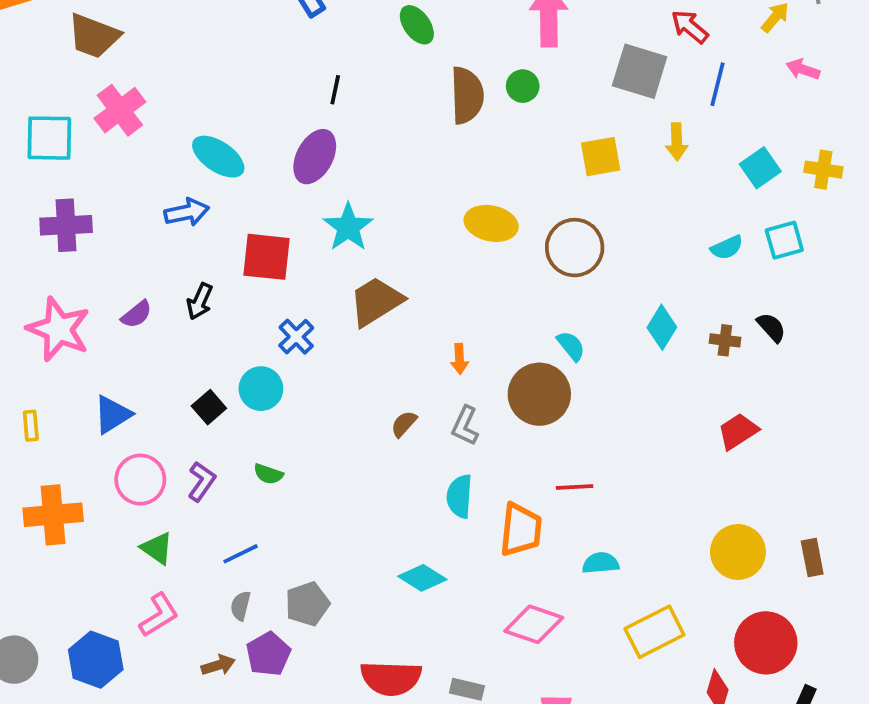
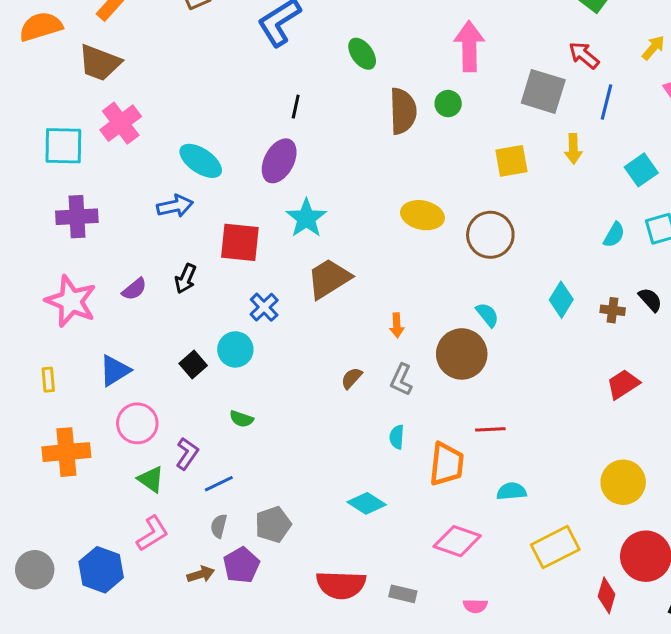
cyan semicircle: (727, 248) -> (614, 235), turned -36
purple L-shape: (202, 481) -> (187, 454), moved
cyan semicircle: (460, 496) -> (397, 437), size x0.7

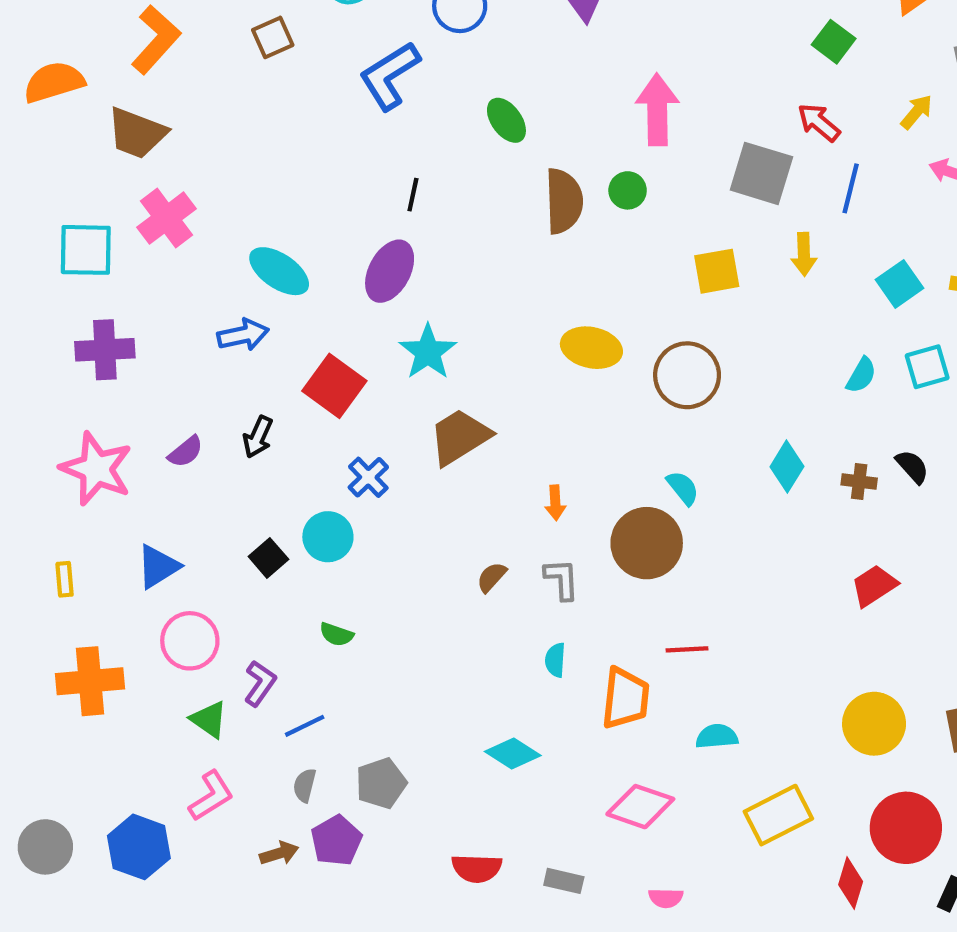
red square: (240, 242) -> (334, 386), turned 30
gray L-shape: (401, 380) -> (562, 579), turned 152
red semicircle: (341, 585) -> (477, 868), size x0.7

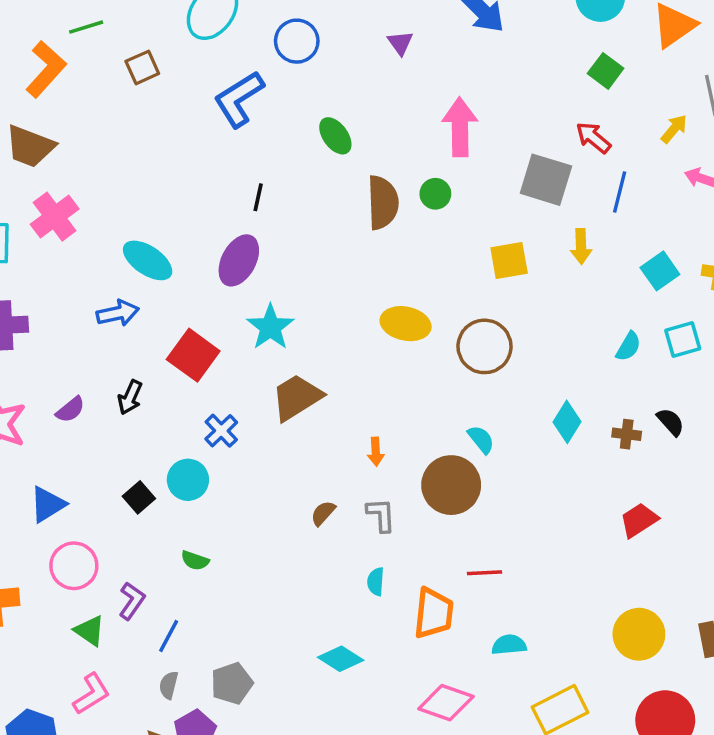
blue line: (305, 726) -> (169, 636), turned -36

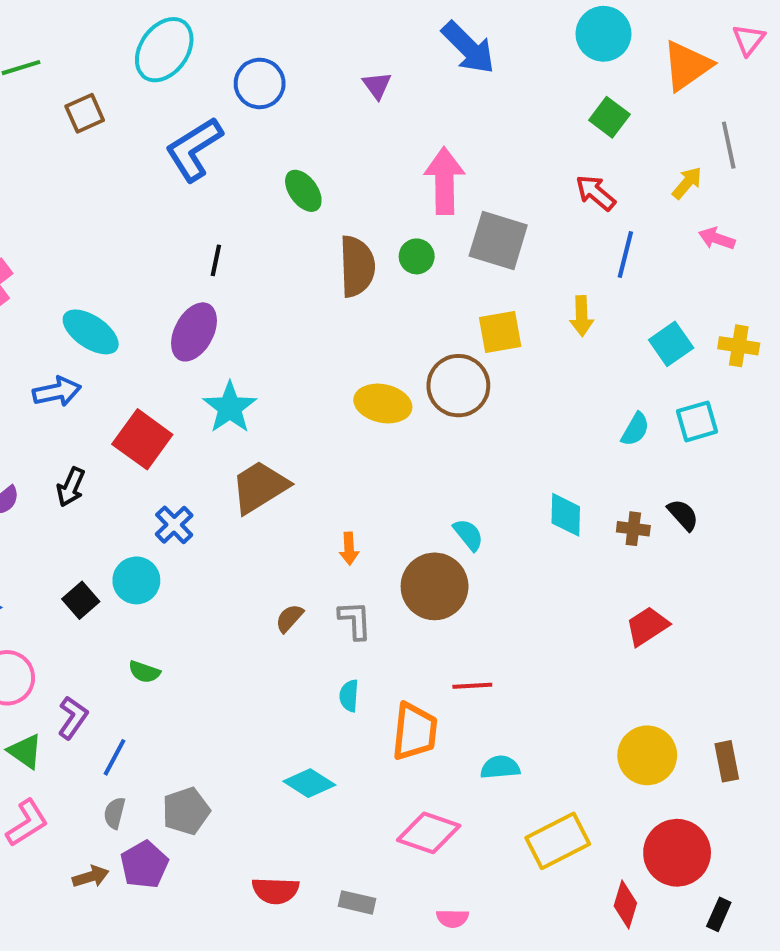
gray square: (546, 180) -> (498, 241), moved
brown circle: (485, 346) -> (458, 386), moved
cyan diamond: (567, 422) -> (566, 515), turned -30

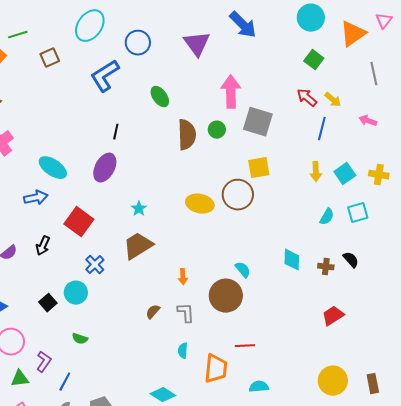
purple triangle: (377, 85) -> (197, 44), size x1.8
yellow arrow: (687, 183) -> (333, 100), moved, turned 90
yellow arrow: (582, 316) -> (316, 172), moved
cyan star: (230, 407) -> (139, 209), moved, size x0.6
green triangle: (25, 751) -> (20, 379), turned -42

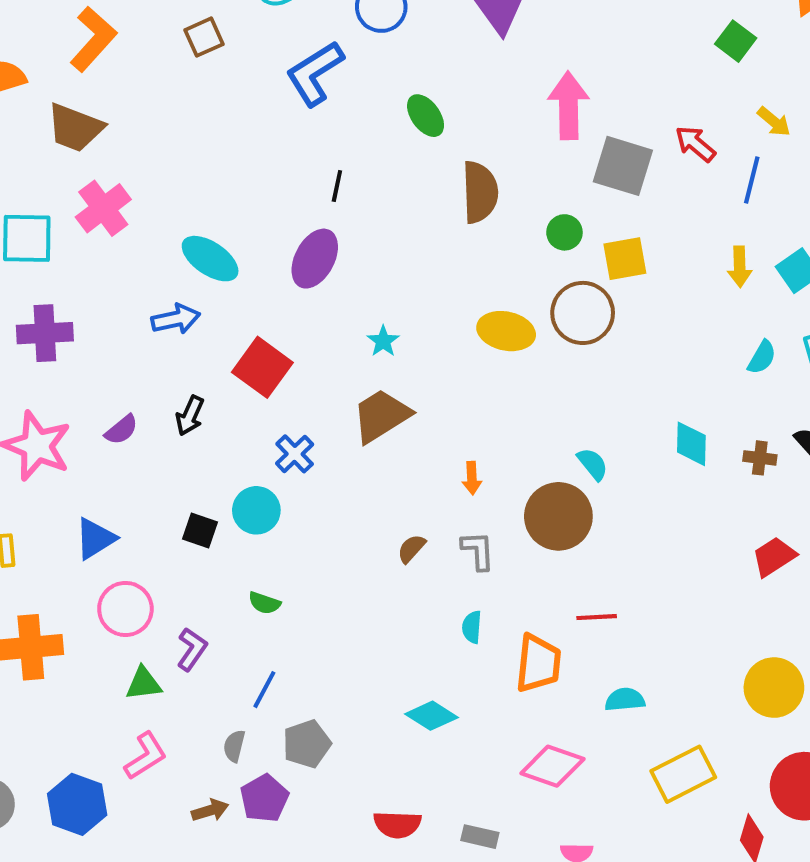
red arrow: (307, 98) -> (695, 144), moved
green circle: (217, 130) -> (564, 232), moved
black square: (48, 303) -> (200, 530), turned -30
blue line: (65, 382) -> (264, 690), moved

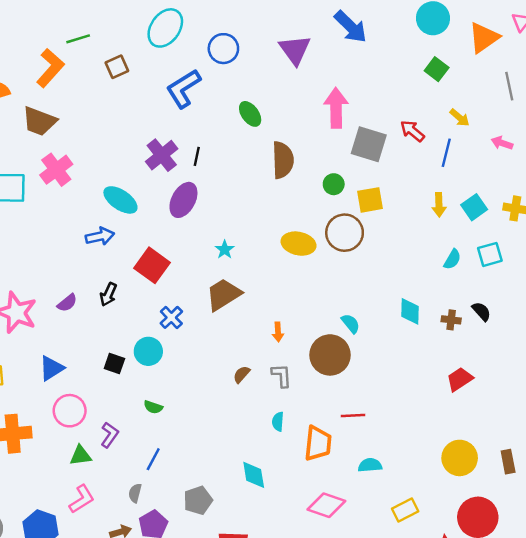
purple cross: (45, 333) -> (162, 155), moved, turned -36
cyan diamond: (432, 716) -> (254, 475), turned 48
gray pentagon: (307, 744) -> (198, 500), moved
yellow rectangle: (683, 774) -> (405, 510), size x0.7

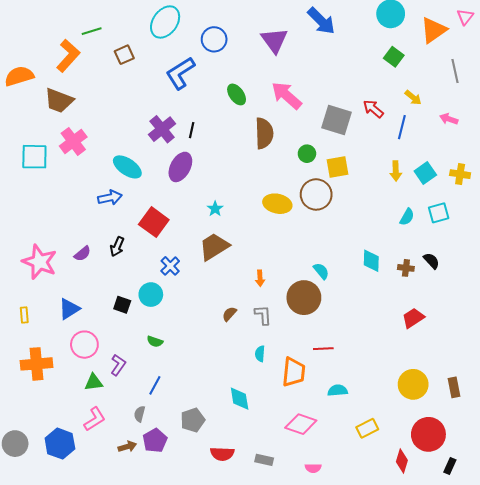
pink arrow: (336, 108) -> (287, 95), moved, turned -48

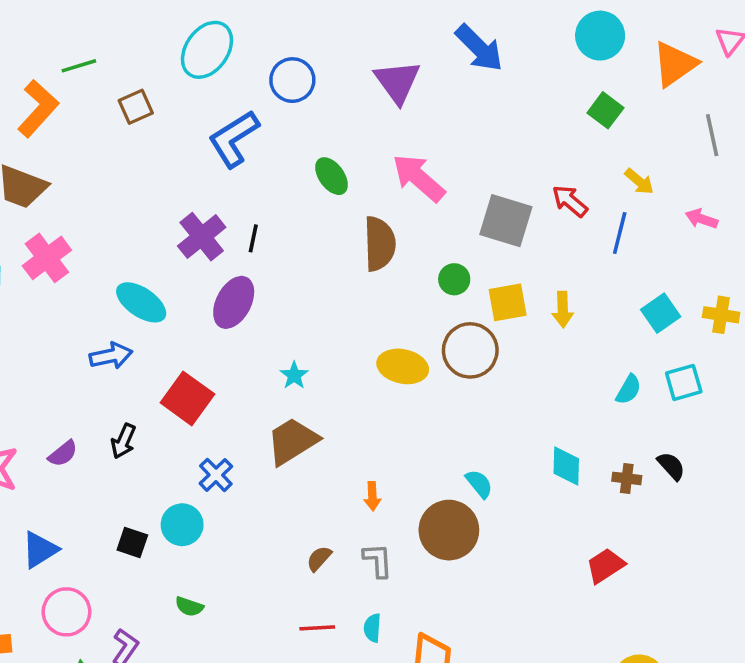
yellow arrow: (396, 171) -> (563, 309), moved
red trapezoid: (413, 318) -> (605, 566), moved
red line: (323, 349) -> (317, 628), moved

